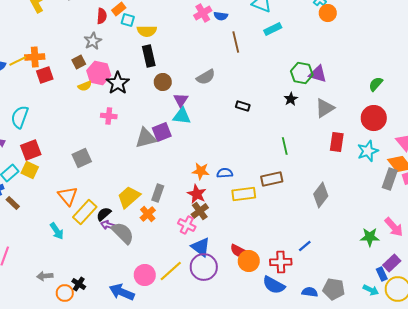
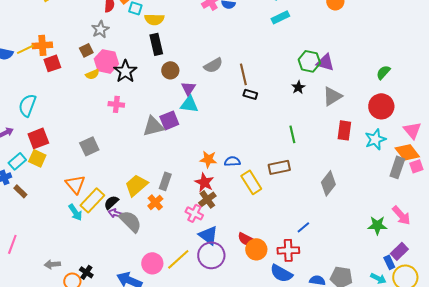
brown line: (236, 42) -> (243, 74), moved
yellow rectangle: (244, 194) -> (251, 182), turned 65
cyan arrow: (57, 231) -> (75, 212), moved
blue line: (305, 246) -> (303, 227), moved

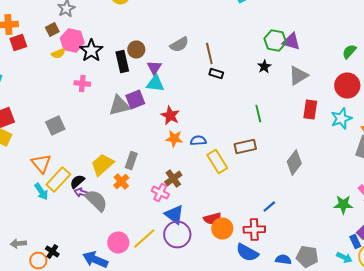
black rectangle: (156, 44) -> (122, 62), moved
red star: (204, 182) -> (170, 116), moved
red semicircle: (246, 239) -> (212, 218), turned -42

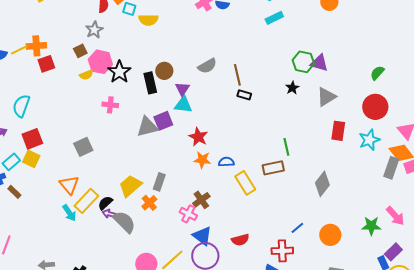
green line: (258, 114) -> (286, 147), moved
orange circle: (222, 228) -> (330, 235), moved

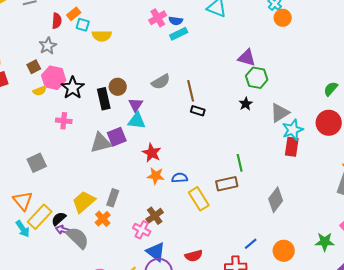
cyan rectangle: (274, 18) -> (179, 34), moved
purple triangle: (319, 63) -> (247, 58), moved
cyan star: (369, 140) -> (293, 130), moved

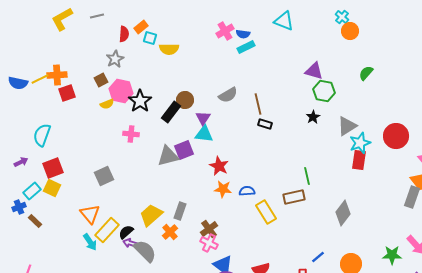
green semicircle: (331, 89) -> (366, 73), moved
black rectangle: (104, 99) -> (171, 112), turned 50
brown cross: (155, 216) -> (209, 229), moved

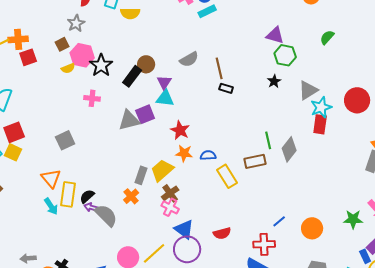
gray diamond: (343, 213) -> (289, 149), moved
yellow trapezoid: (151, 215) -> (162, 170), moved
yellow rectangle: (107, 230) -> (68, 194), turned -35

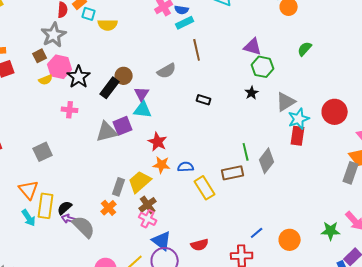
gray star: (76, 23) -> (54, 35), size x1.4
brown line: (219, 68) -> (197, 50), moved

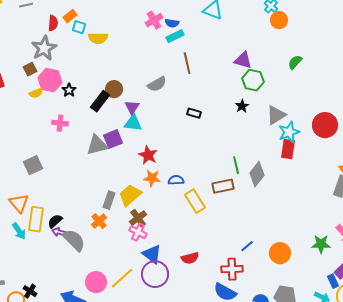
black star: (79, 77) -> (69, 90), size x0.6

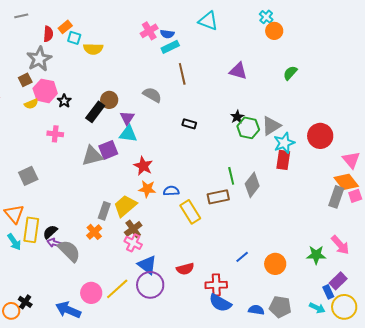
green hexagon: (253, 80) -> (248, 128), moved
gray semicircle: (157, 84) -> (152, 95), turned -120
red cross: (232, 269) -> (216, 285), moved

